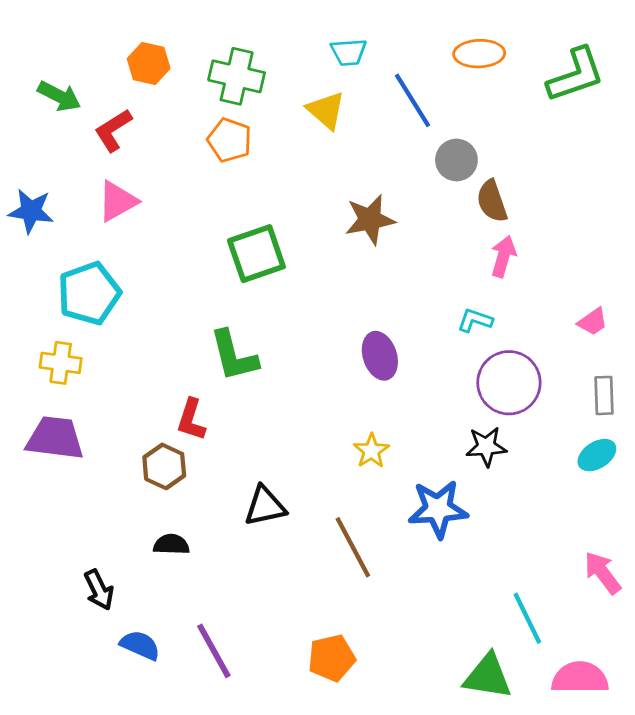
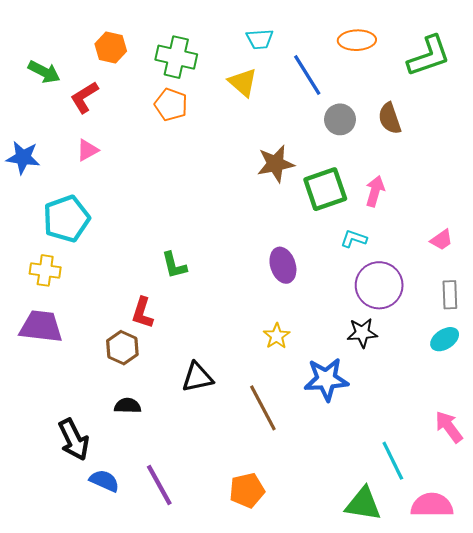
pink triangle: (117, 201) -> (87, 150), size x0.7
brown semicircle: (492, 201) -> (390, 118), moved
green square: (256, 254) -> (325, 189), moved
green L-shape: (234, 356) -> (174, 265), size x0.7
black arrow: (99, 590) -> (74, 440), size x1.4

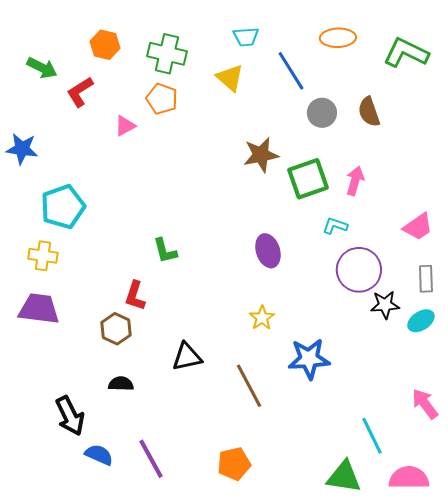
green L-shape: (429, 56) -> (406, 53), turned -135
pink triangle: (87, 150) -> (125, 126), moved
pink trapezoid: (441, 240) -> (418, 227), size x1.4
black star: (362, 333) -> (385, 305), moved

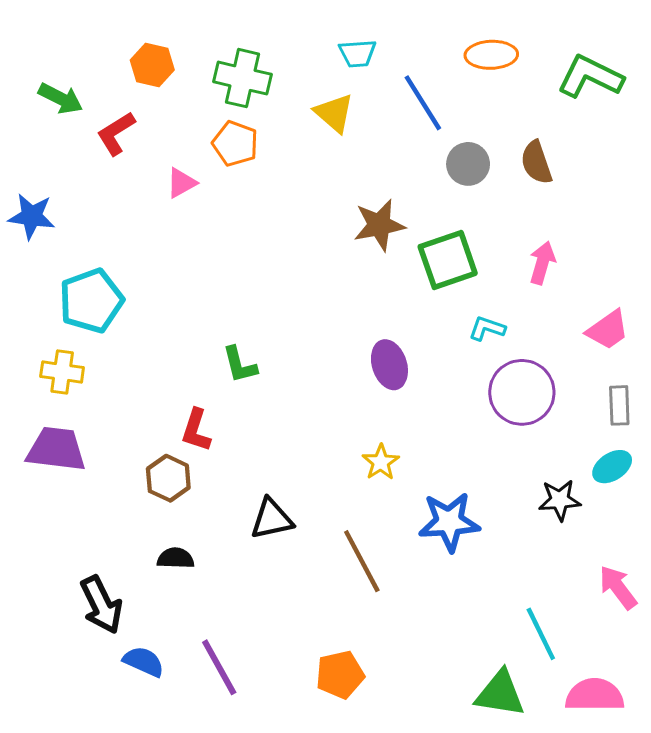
pink arrow: (355, 181) -> (542, 263), moved
black star: (385, 305) -> (560, 500), moved

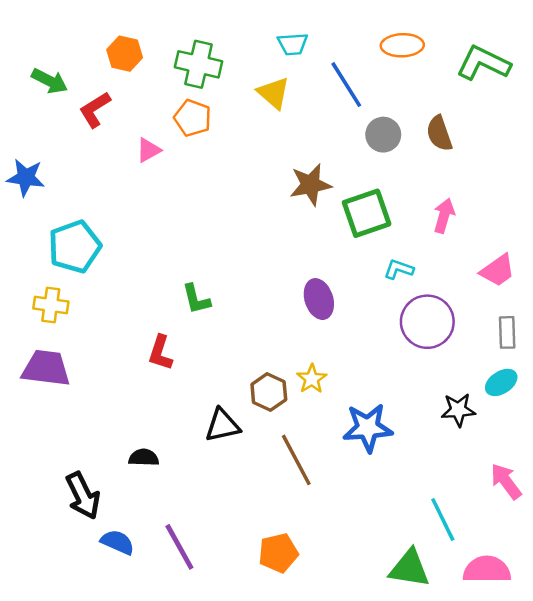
brown hexagon: (168, 478) -> (269, 392), moved

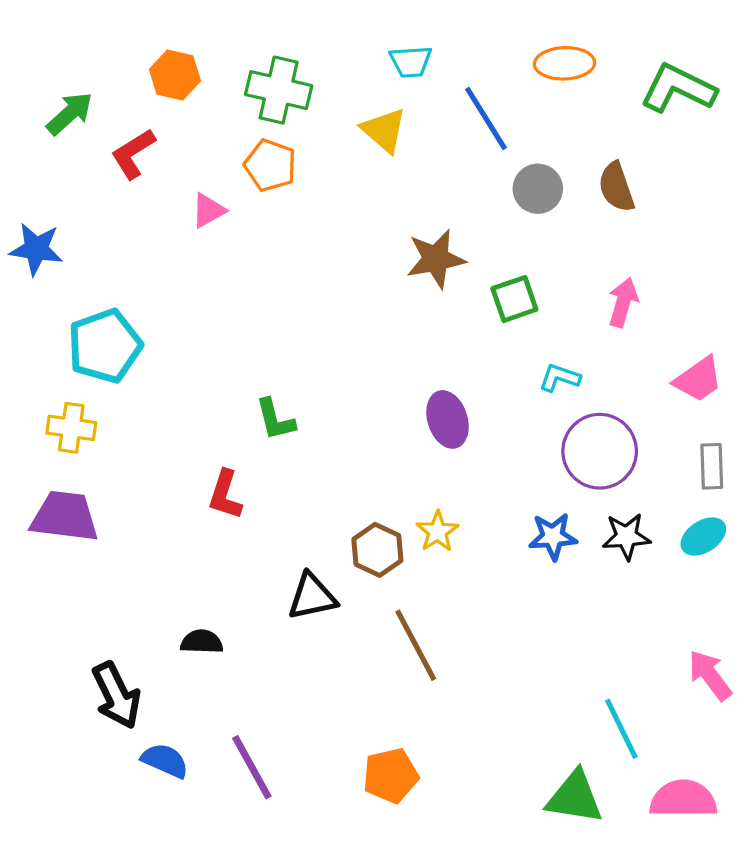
green arrow: (50, 81) -> (70, 113), turned -69
green square: (367, 213) -> (514, 299), size x0.7
black star: (458, 410) -> (626, 537), moved
blue star: (368, 428) -> (553, 537), moved, size x0.7

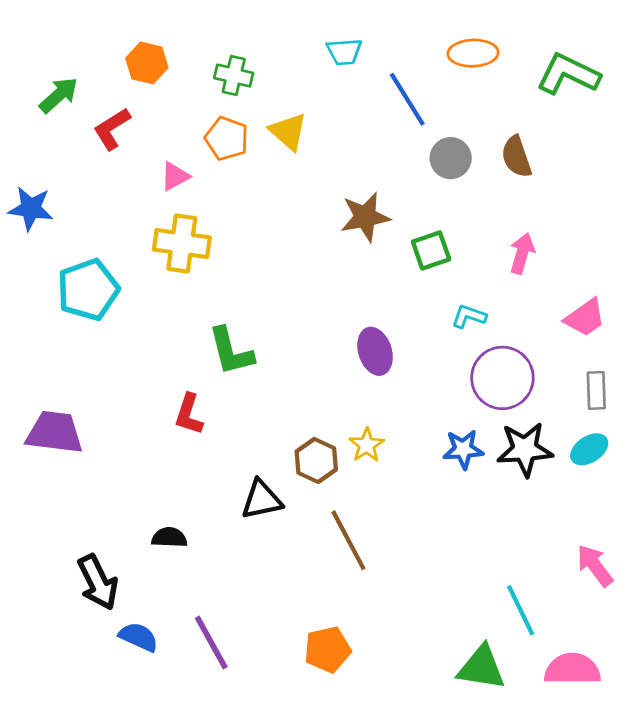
green cross: (279, 90) -> (234, 76), size x0.7
yellow triangle: (384, 130) -> (288, 132), moved
green L-shape: (275, 419) -> (231, 351), size x1.4
yellow cross: (71, 428) -> (182, 243), moved, size x1.4
black star: (626, 537) -> (525, 449), size x1.4

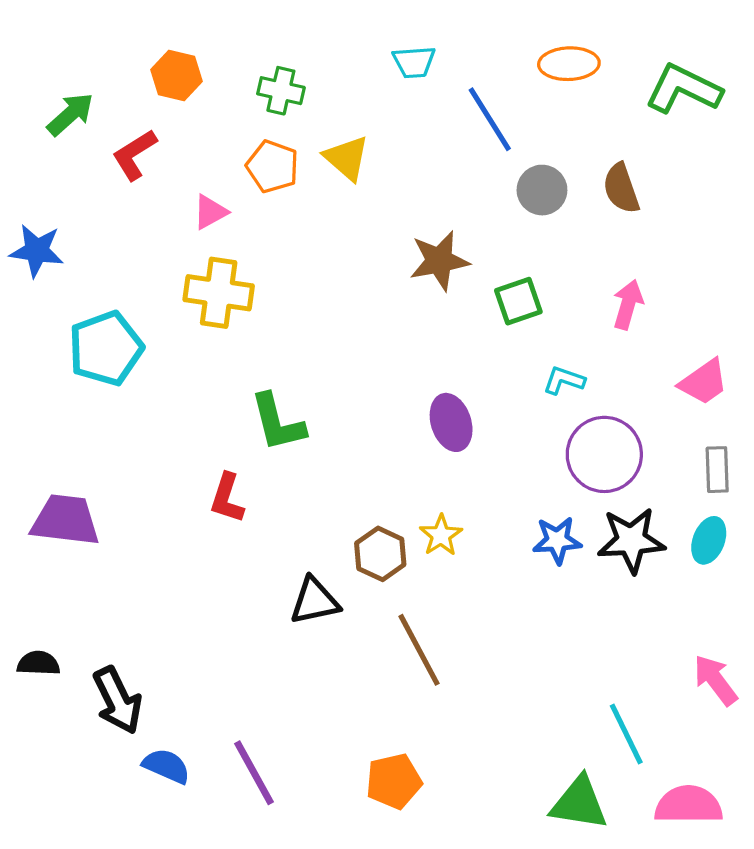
cyan ellipse: (589, 449) -> (709, 540), turned -36
black semicircle: (169, 537) -> (38, 663), moved

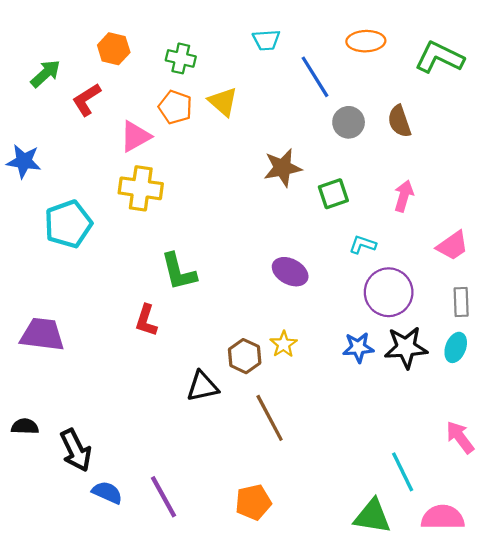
pink triangle: (210, 212) -> (135, 136), size x1.4
purple ellipse: (451, 422) -> (290, 272), turned -44

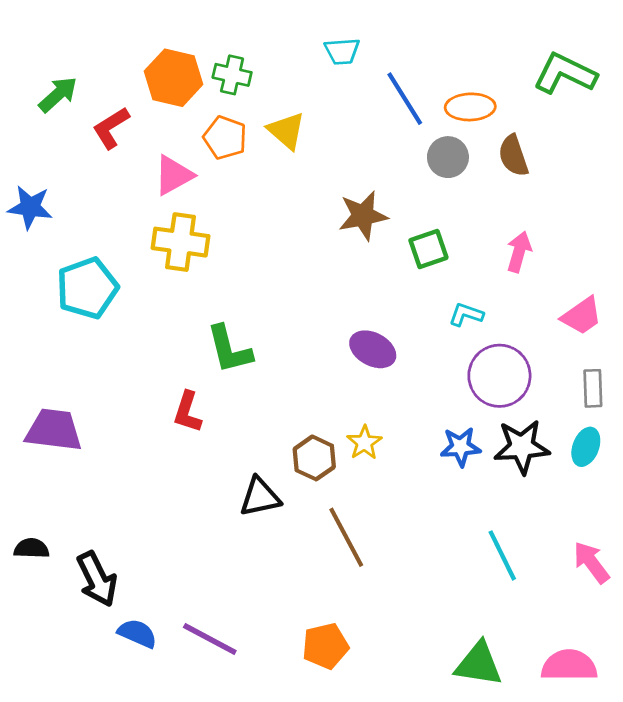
orange ellipse: (366, 41) -> (470, 107), moved
orange hexagon: (114, 49) -> (174, 78), moved, size x1.4
cyan line: (403, 472) -> (502, 555), moved
purple line: (163, 497) -> (210, 639), turned -33

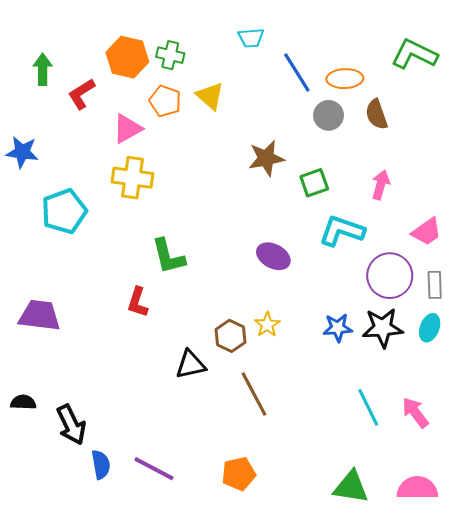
green arrow: (58, 94) -> (43, 69), turned -48
cyan L-shape: (466, 314) -> (342, 231), size x1.8
purple circle: (499, 376) -> (390, 276), moved
pink arrow: (591, 562) -> (415, 412), moved
blue semicircle: (137, 633) -> (101, 465), turned 56

